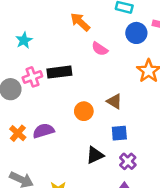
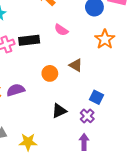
pink semicircle: (100, 49) -> (61, 30), moved
blue square: (119, 133) -> (97, 97), moved, turned 32

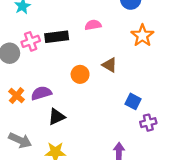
pink semicircle: (61, 30) -> (93, 25), turned 136
black triangle: (59, 111) -> (57, 117), moved
purple cross: (87, 116) -> (148, 123), moved, turned 32

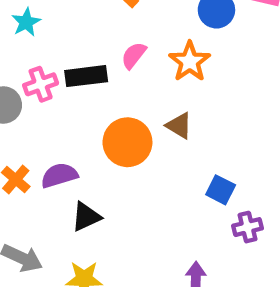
pink semicircle: (93, 25) -> (134, 55), moved, turned -42
orange star: (142, 36) -> (190, 62), moved
orange circle: (80, 74) -> (127, 142), size x1.5

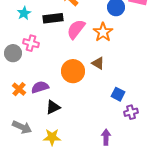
pink semicircle: (134, 55) -> (76, 29), size x1.5
black rectangle: (86, 76) -> (53, 18), moved
pink cross: (41, 84) -> (31, 43), turned 35

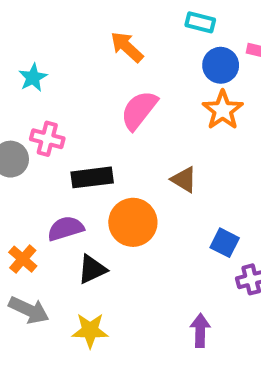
black rectangle: (53, 18) -> (92, 177), moved
orange star: (103, 32) -> (223, 110), moved
orange circle: (73, 71) -> (133, 222), moved
orange cross: (19, 89) -> (23, 259), moved

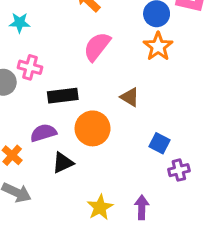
cyan star: (33, 78) -> (20, 23), turned 30
yellow star: (90, 330) -> (100, 207), moved, turned -30

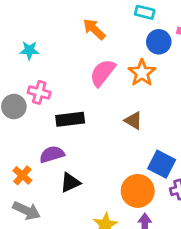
orange star: (158, 46) -> (142, 73), moved
orange circle: (93, 128) -> (138, 191), moved
blue square: (160, 143) -> (162, 164), size x1.4

